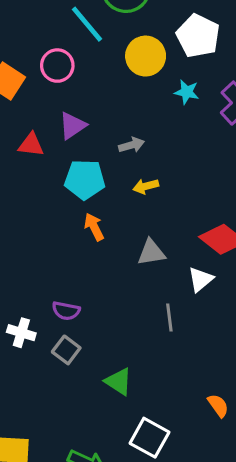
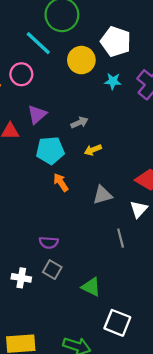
white cross: (21, 333) -> (21, 278), moved

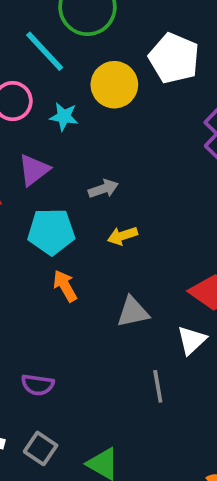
cyan star: (113, 81) -> (64, 117), moved
gray square: (52, 270) -> (41, 448), moved

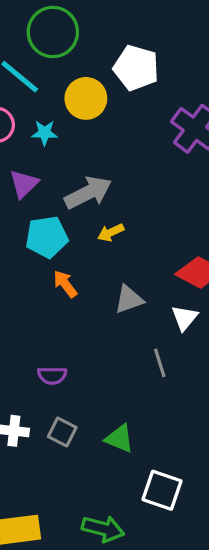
gray arrow: (103, 189) -> (88, 193), size x1.8

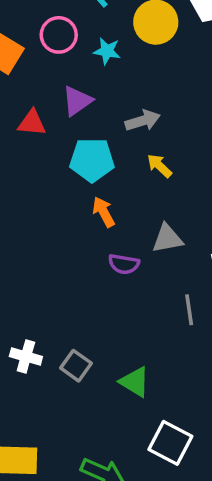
gray arrow: (88, 193) -> (143, 121), size x0.7
yellow arrow: (111, 232) -> (159, 166), turned 60
purple semicircle: (52, 375) -> (124, 264), moved

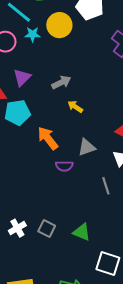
cyan star: (107, 51) -> (33, 34), moved
cyan pentagon: (92, 160) -> (17, 113), moved
orange arrow: (104, 212) -> (48, 138), size x1.4
white cross: (26, 356) -> (17, 228), turned -36

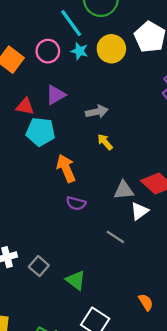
gray triangle: (87, 147) -> (124, 190), moved
gray line: (106, 186) -> (115, 237), turned -54

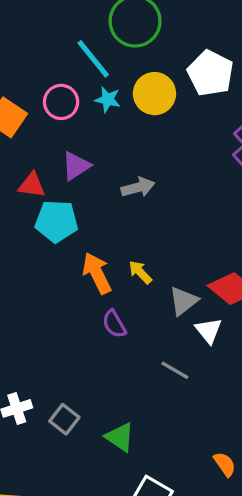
yellow arrow: (105, 142) -> (140, 272), moved
gray triangle: (124, 190) -> (183, 301), turned -30
purple semicircle: (76, 203) -> (114, 324), turned 48
white triangle: (140, 211) -> (208, 331), turned -30

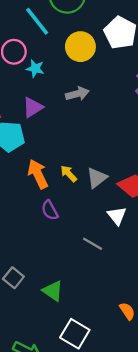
cyan star: (108, 99) -> (35, 69), moved
purple triangle: (76, 166) -> (33, 107), moved
gray arrow: (138, 187) -> (77, 94), moved
gray triangle: (183, 301) -> (97, 178), moved

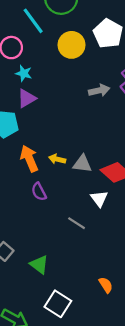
cyan star: (35, 69) -> (24, 73), moved
gray arrow: (77, 94) -> (99, 90), moved
yellow arrow: (69, 174) -> (57, 159), turned -35
gray triangle: (97, 178) -> (82, 164), turned 42

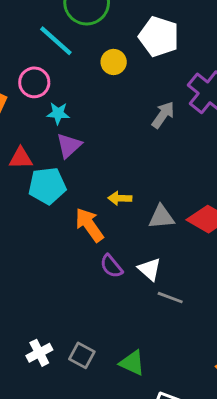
yellow circle: (71, 45) -> (114, 62), size x0.7
gray arrow: (99, 90) -> (163, 115), turned -30
yellow arrow: (57, 159) -> (120, 198), moved
white triangle: (99, 199) -> (150, 269), moved

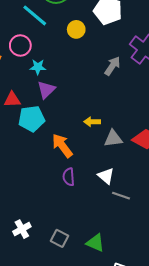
yellow arrow: (120, 198) -> (92, 122), moved
purple semicircle: (111, 266) -> (69, 177), moved, turned 36
white cross: (39, 353) -> (22, 229), moved

